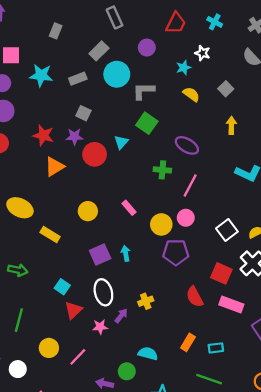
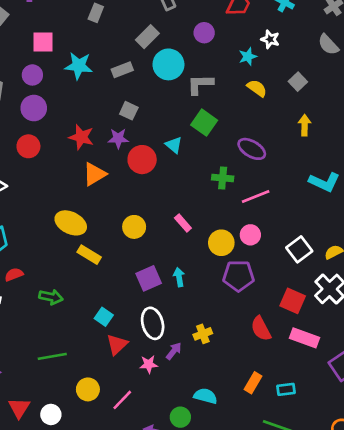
cyan triangle: (121, 142) -> (174, 145), turned -32
pink line: (190, 185) -> (256, 197), turned 40
yellow ellipse: (20, 208) -> (71, 223), moved
green line: (19, 320) -> (52, 356), turned 65

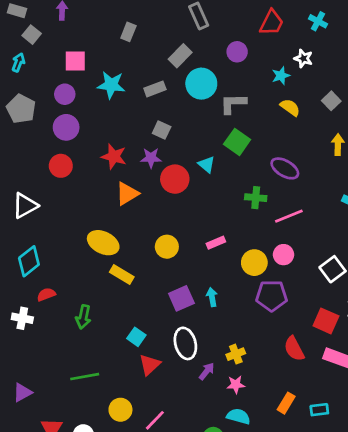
pink rectangle: (183, 223) -> (216, 243), turned -72
green arrow: (51, 297) -> (83, 317), turned 90
pink star: (149, 364) -> (236, 385), moved

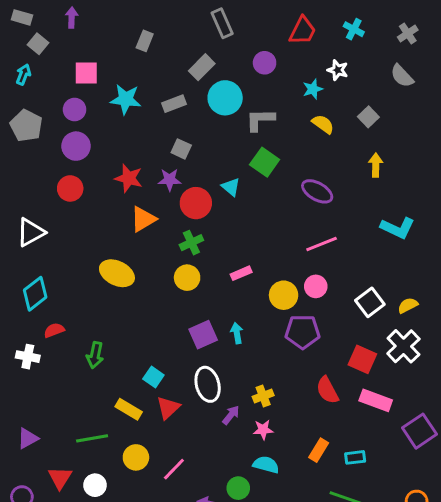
green cross: (256, 198) -> (191, 243), moved, turned -30
yellow rectangle: (122, 275) -> (129, 409), moved
green line: (85, 377) -> (92, 438), moved

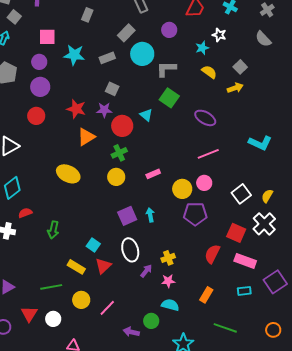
yellow arrow: (376, 165) -> (235, 88), moved, turned 70
yellow semicircle: (408, 305) -> (267, 196), turned -32
red semicircle: (327, 390) -> (212, 254), turned 54
cyan rectangle: (355, 457) -> (244, 291), moved

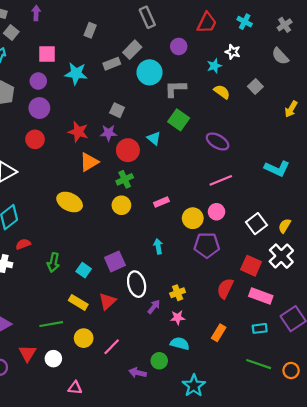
gray rectangle: (107, 58) -> (112, 64), moved
yellow arrow: (235, 88) -> (291, 109), moved, turned 140
purple square: (127, 216) -> (115, 261), moved
cyan square: (93, 245) -> (84, 270), moved
green line: (225, 328) -> (259, 364), moved

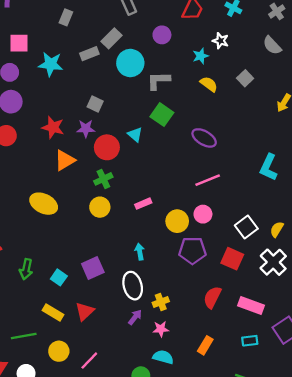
cyan L-shape: (277, 169) -> (269, 167), turned 90
red square: (251, 266) -> (232, 259), moved
white ellipse: (137, 284) -> (133, 286), moved

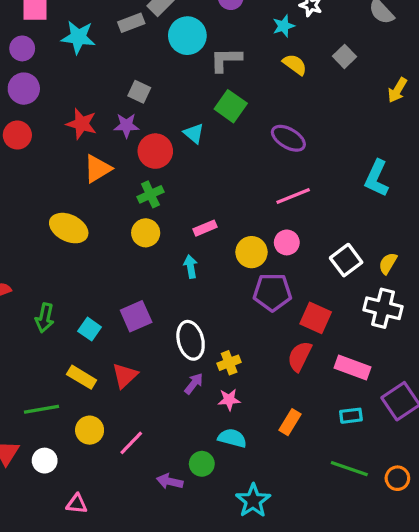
cyan arrow: (140, 252) -> (191, 267), moved
red square: (232, 259) -> (316, 318), moved
white cross: (273, 262) -> (383, 308), turned -32

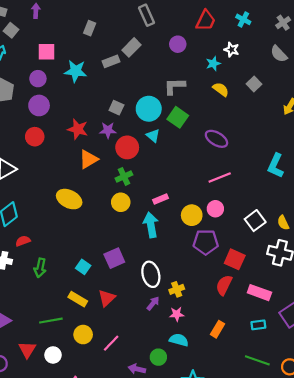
cyan circle: (187, 36) -> (149, 109), moved
yellow semicircle: (388, 263) -> (283, 223), turned -56
cyan arrow: (191, 267) -> (151, 225), size x1.6
green arrow: (45, 318) -> (40, 268), moved

